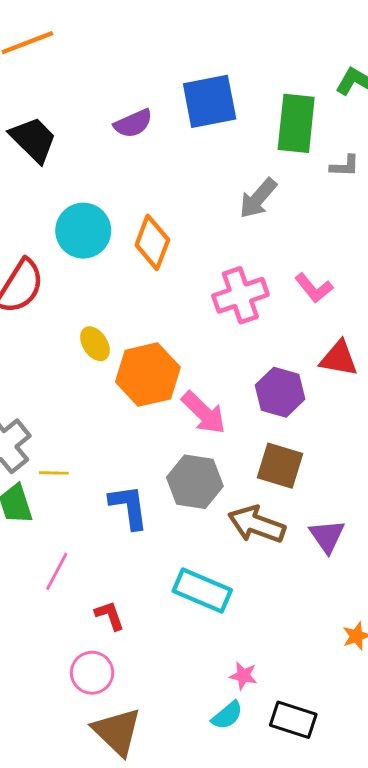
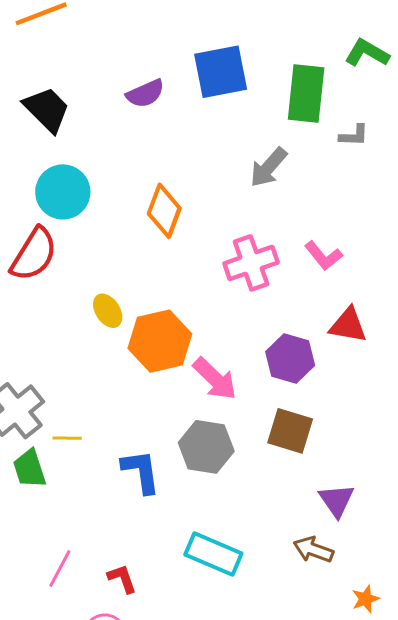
cyan circle: (83, 231) -> (63, 192), moved
brown arrow: (257, 524) -> (313, 550), moved, size x0.7
pink line: (57, 571) -> (60, 568), moved

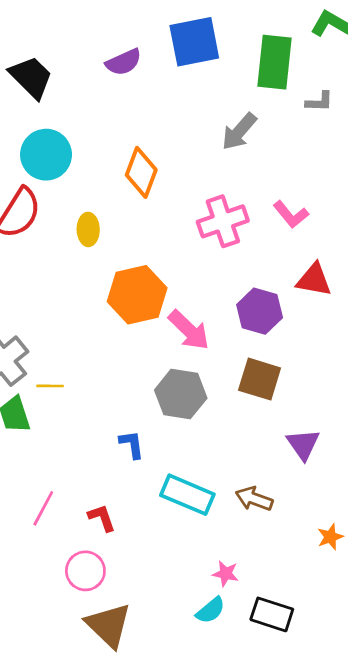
yellow ellipse: (108, 311) -> (88, 229), moved, turned 32
blue L-shape: (141, 471) -> (132, 444), moved, size x0.7
brown arrow: (313, 550) -> (254, 499), moved

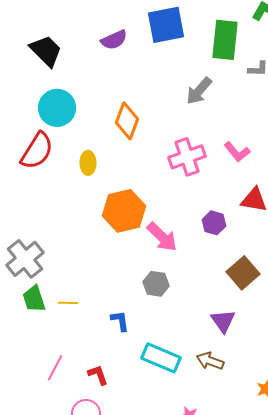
purple hexagon: (260, 311) -> (214, 223), size x0.7
brown square: (260, 379) -> (243, 273), moved, turned 32
yellow line: (50, 386) -> (68, 303), moved
gray hexagon: (181, 394) -> (156, 284), size x0.7
purple triangle: (303, 444) -> (223, 321), moved

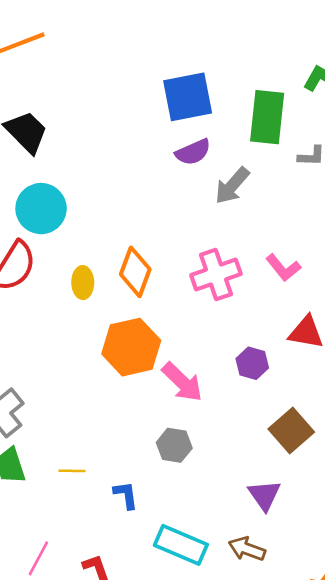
purple semicircle: (114, 40) -> (193, 152), moved
orange diamond: (127, 121) -> (135, 272), moved
yellow line: (68, 303) -> (72, 471), moved

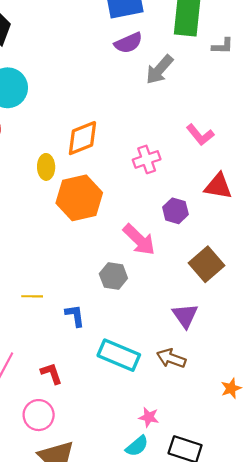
orange diamond: (135, 272) -> (82, 138), turned 48
pink cross: (216, 274) -> (147, 159), moved, size x0.7
yellow ellipse: (83, 283) -> (46, 167), moved
pink arrow: (182, 382) -> (139, 240), moved

